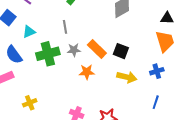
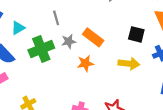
black square: (121, 51) -> (136, 34), moved

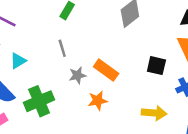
green cross: (41, 49) -> (39, 101), moved
yellow arrow: (129, 64) -> (154, 113), moved

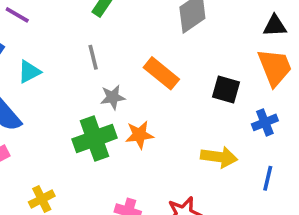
orange rectangle: (106, 70) -> (161, 73), moved
green cross: (39, 101) -> (94, 139), moved

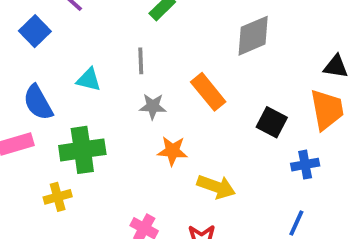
cyan triangle: (29, 72) -> (89, 80), moved, turned 30
green cross: (94, 139) -> (82, 150), moved
yellow arrow: (219, 157) -> (216, 187), moved

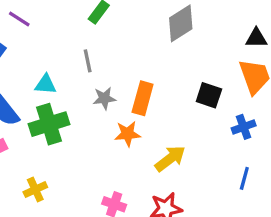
orange rectangle: (208, 92) -> (143, 98), moved, turned 64
green cross: (82, 150) -> (49, 124), moved
yellow arrow: (216, 187) -> (170, 158), turned -48

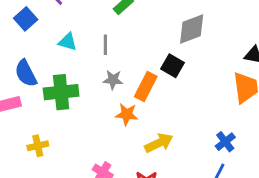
cyan triangle: (46, 84) -> (68, 42), moved
black square: (209, 95) -> (173, 66), moved
blue cross: (244, 127) -> (225, 142), moved, turned -30

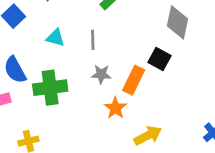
gray diamond: (192, 29) -> (178, 22), turned -56
orange star: (127, 114) -> (115, 108), turned 30

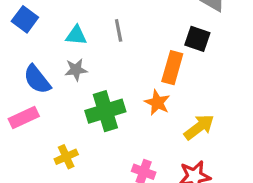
gray star: (101, 74) -> (76, 70), moved
green cross: (50, 88) -> (105, 111), moved

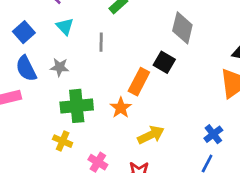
blue square: (25, 19) -> (24, 32), moved
cyan triangle: (76, 35) -> (65, 26), moved, turned 30
yellow cross: (66, 157) -> (63, 141), moved, turned 36

